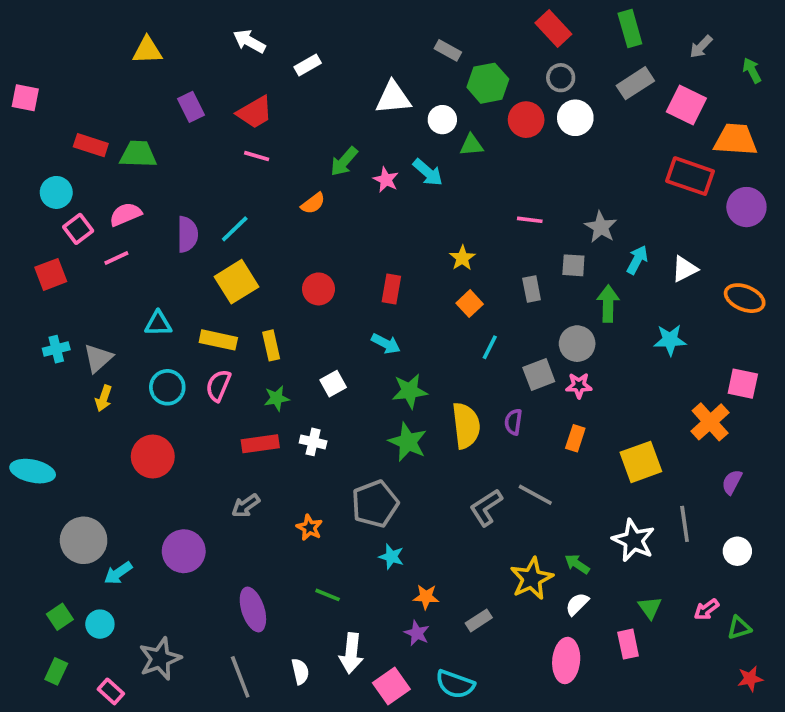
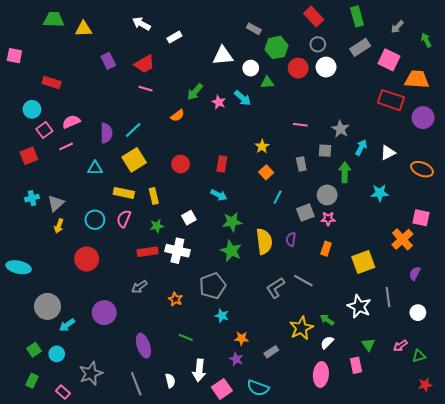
green trapezoid: (138, 154) -> (54, 20), moved
cyan triangle: (158, 324) -> (95, 168), moved
white cross: (313, 442) -> (177, 251), size x1.6

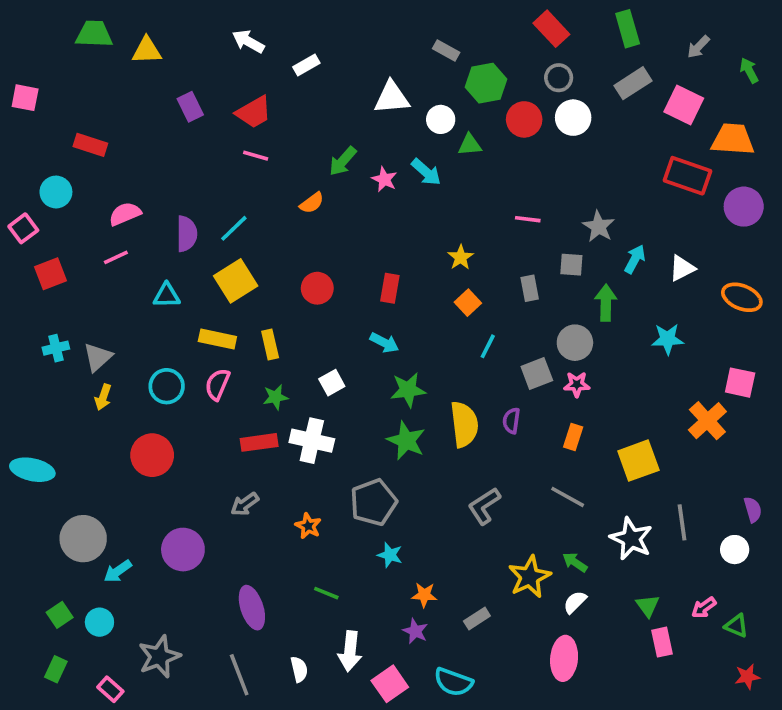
pink square: (44, 130) -> (23, 228), moved
purple semicircle: (415, 273) -> (753, 510), moved, turned 136
gray line: (303, 281) -> (568, 497), moved
green triangle: (419, 356) -> (736, 626), turned 40
pink rectangle: (356, 365) -> (662, 642), moved

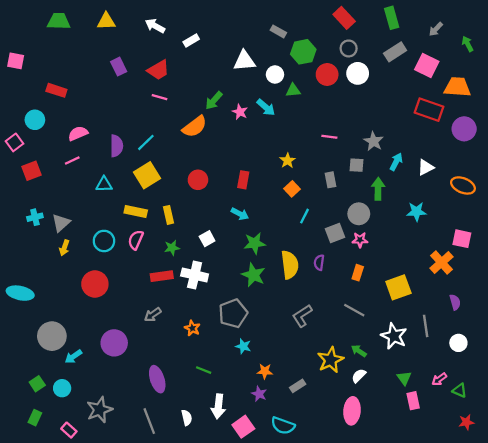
yellow triangle: (147, 50) -> (106, 21), moved
orange semicircle: (312, 203) -> (195, 127), size x1.6
purple semicircle: (753, 510) -> (455, 302), moved

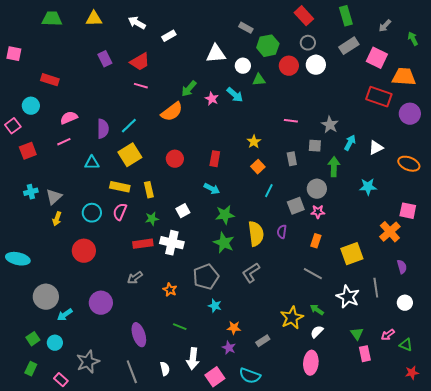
gray L-shape: (302, 316) -> (251, 273), moved

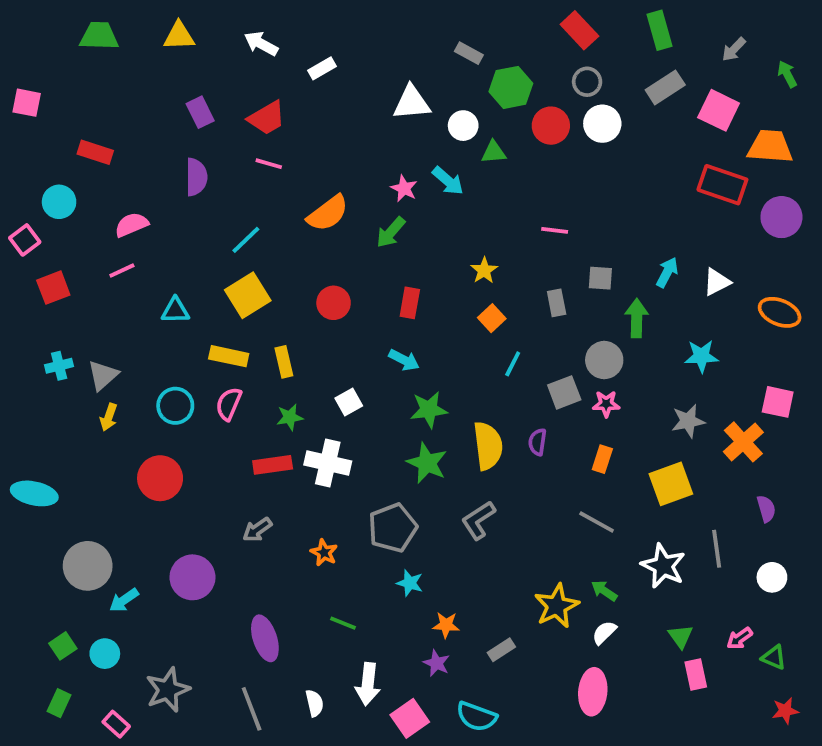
green arrow: (189, 89) -> (391, 232), moved
gray star: (330, 125) -> (688, 421), moved, turned 30
purple semicircle: (103, 129) -> (196, 177), moved

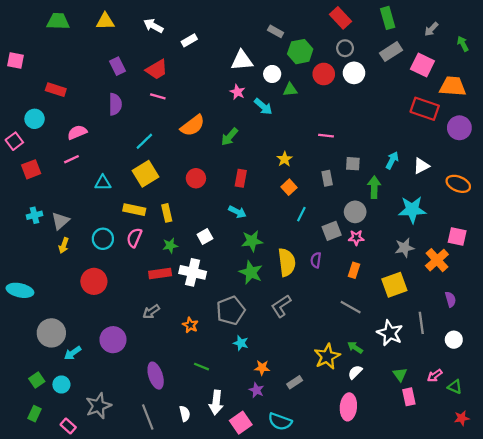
pink star: (404, 188) -> (237, 92), moved
cyan star: (701, 356) -> (412, 210), size x1.4

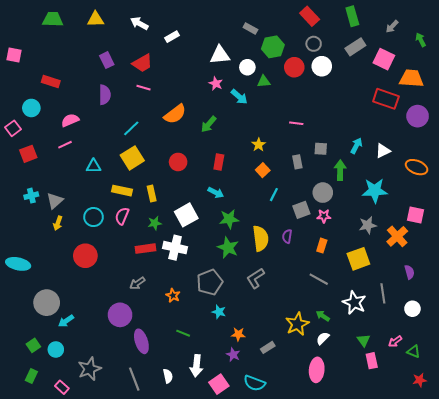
white square: (205, 237) -> (186, 215), size x1.6
purple circle: (113, 340) -> (120, 315), moved

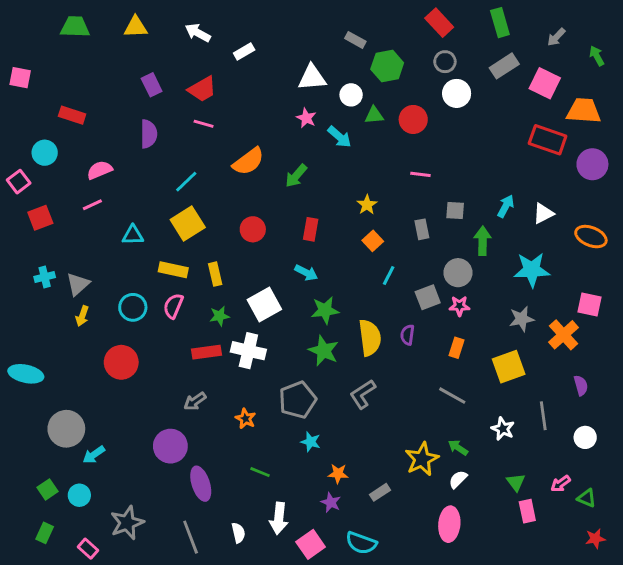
red circle: (294, 67) -> (413, 119), moved
white star: (354, 303) -> (503, 429), size x0.7

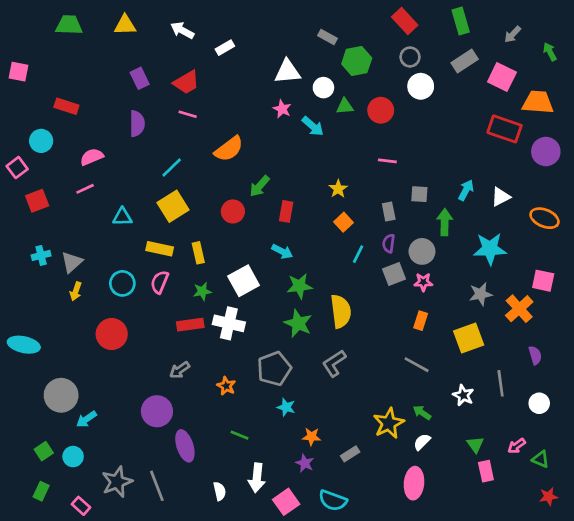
green arrow: (296, 176) -> (260, 186), moved
purple semicircle: (407, 335) -> (389, 243), moved
gray line: (191, 537) -> (157, 486), moved

